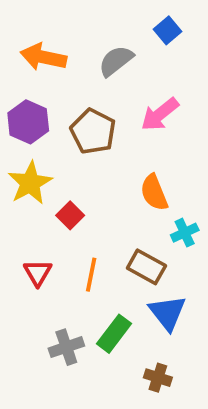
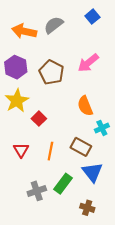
gray semicircle: (116, 61) -> (54, 25), moved

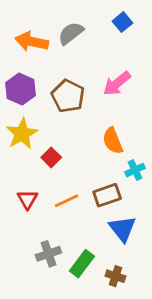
brown rectangle: (81, 147) -> (107, 195), turned -48
orange line: (50, 151) -> (67, 201), turned 54
green rectangle: (63, 184) -> (82, 264), moved

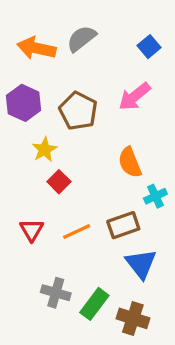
blue square: (122, 22) -> (149, 47), moved
yellow star: (22, 134) -> (44, 150), moved, size x0.7
gray cross: (48, 254) -> (56, 293), turned 35
brown cross: (115, 276) -> (133, 318), size x1.4

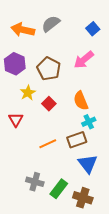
red square: (59, 182) -> (49, 104), moved
cyan cross: (155, 196) -> (89, 122), moved
red triangle: (32, 230) -> (16, 120), moved

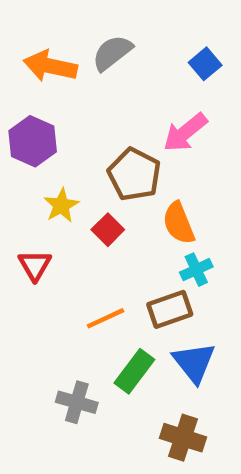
brown pentagon: (49, 69) -> (134, 174), moved
green rectangle: (59, 189) -> (134, 371), moved

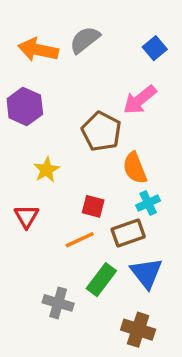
yellow star: (61, 205) -> (46, 170), moved
red square: (108, 230) -> (93, 206), moved, turned -30
red triangle: (35, 265) -> (26, 216), moved

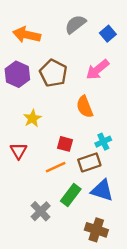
gray semicircle: (85, 40) -> (75, 24), moved
brown pentagon: (101, 131) -> (53, 73), moved
orange semicircle: (135, 168) -> (85, 107), moved
blue triangle: (146, 273) -> (102, 190), turned -35
gray cross: (58, 303) -> (41, 211), turned 30

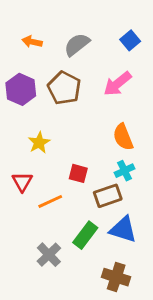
gray semicircle: (75, 24) -> (77, 45), moved
orange arrow: (27, 35) -> (32, 42), size x0.6
orange semicircle: (85, 107) -> (123, 137), moved
orange line: (56, 167) -> (50, 201), moved

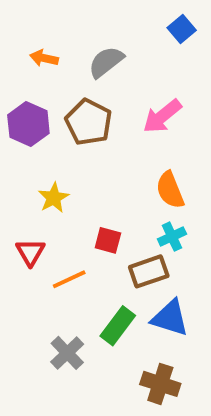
blue square: (130, 40) -> (182, 29), moved

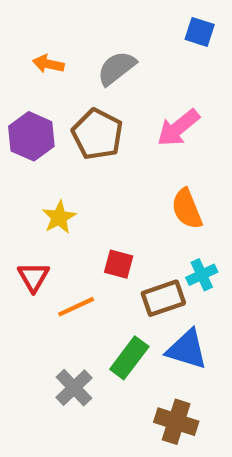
blue square: (182, 29) -> (200, 32), turned -32
cyan cross: (172, 237) -> (202, 275), moved

